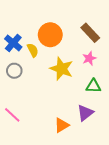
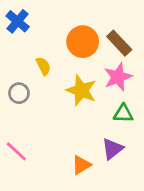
orange circle: (50, 35) -> (83, 42), moved
blue cross: (13, 43) -> (18, 21), moved
pink star: (89, 58) -> (118, 77), size x1.5

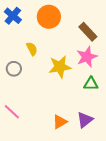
orange circle: (83, 42) -> (49, 17), moved
yellow star: (81, 90) -> (60, 67), turned -30
purple triangle: (112, 149) -> (85, 120), moved

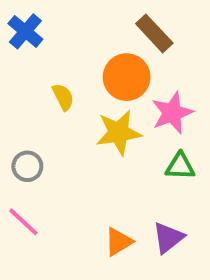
orange circle: (49, 17) -> (127, 77), moved
brown rectangle: (88, 32) -> (154, 33), moved
gray circle: (14, 69) -> (27, 166), moved

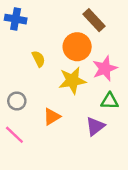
blue cross: (25, 31) -> (16, 19), turned -30
purple triangle: (168, 238) -> (95, 126), moved
orange triangle: (119, 242) -> (52, 117), moved

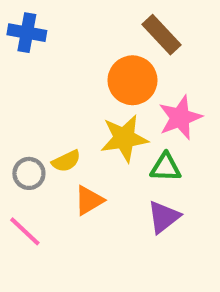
yellow semicircle: (39, 59) -> (66, 161), moved, turned 91
green triangle: (110, 101) -> (166, 167), moved

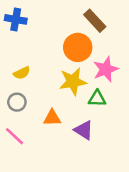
yellow semicircle: (66, 161) -> (22, 73), moved
orange triangle: (89, 200) -> (52, 118), turned 30
purple triangle: (164, 217) -> (84, 130), moved, turned -50

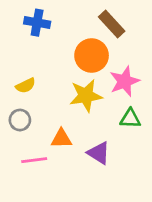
blue cross: (16, 19) -> (37, 23), moved
green triangle: (97, 98) -> (130, 119), moved
pink line: (14, 136) -> (34, 160), moved, turned -50

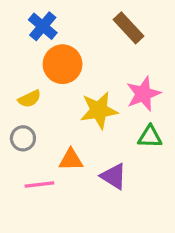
blue cross: (37, 23) -> (43, 26), turned 30
orange circle: (92, 56) -> (63, 64), moved

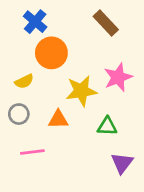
green triangle: (150, 137) -> (107, 126), moved
orange triangle: (71, 160) -> (58, 119), moved
purple triangle: (114, 176) -> (122, 163), moved, turned 35

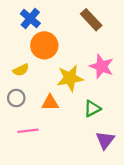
pink star: (118, 77) -> (102, 66), turned -30
green triangle: (107, 126) -> (92, 109), turned -30

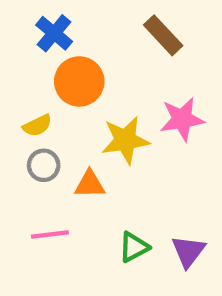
pink star: (102, 66) -> (182, 119), turned -30
gray circle: (16, 98) -> (44, 165), moved
green triangle: (92, 109) -> (134, 247), moved

